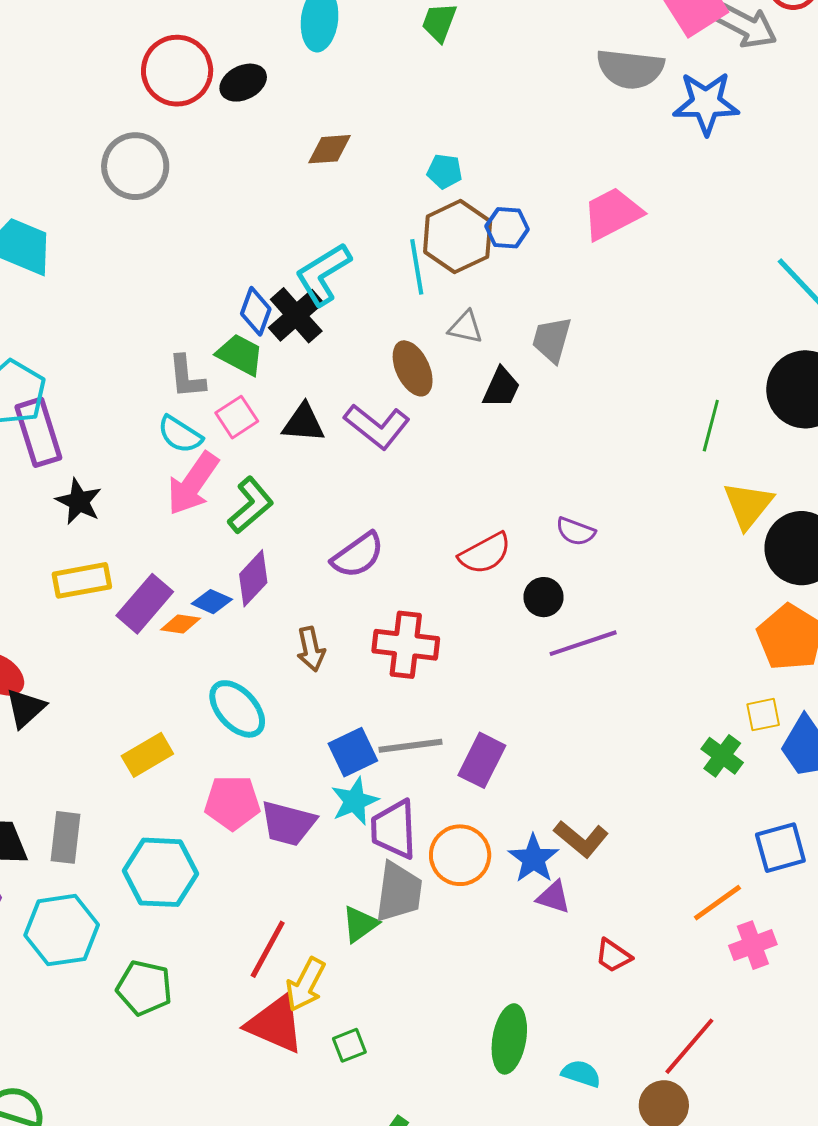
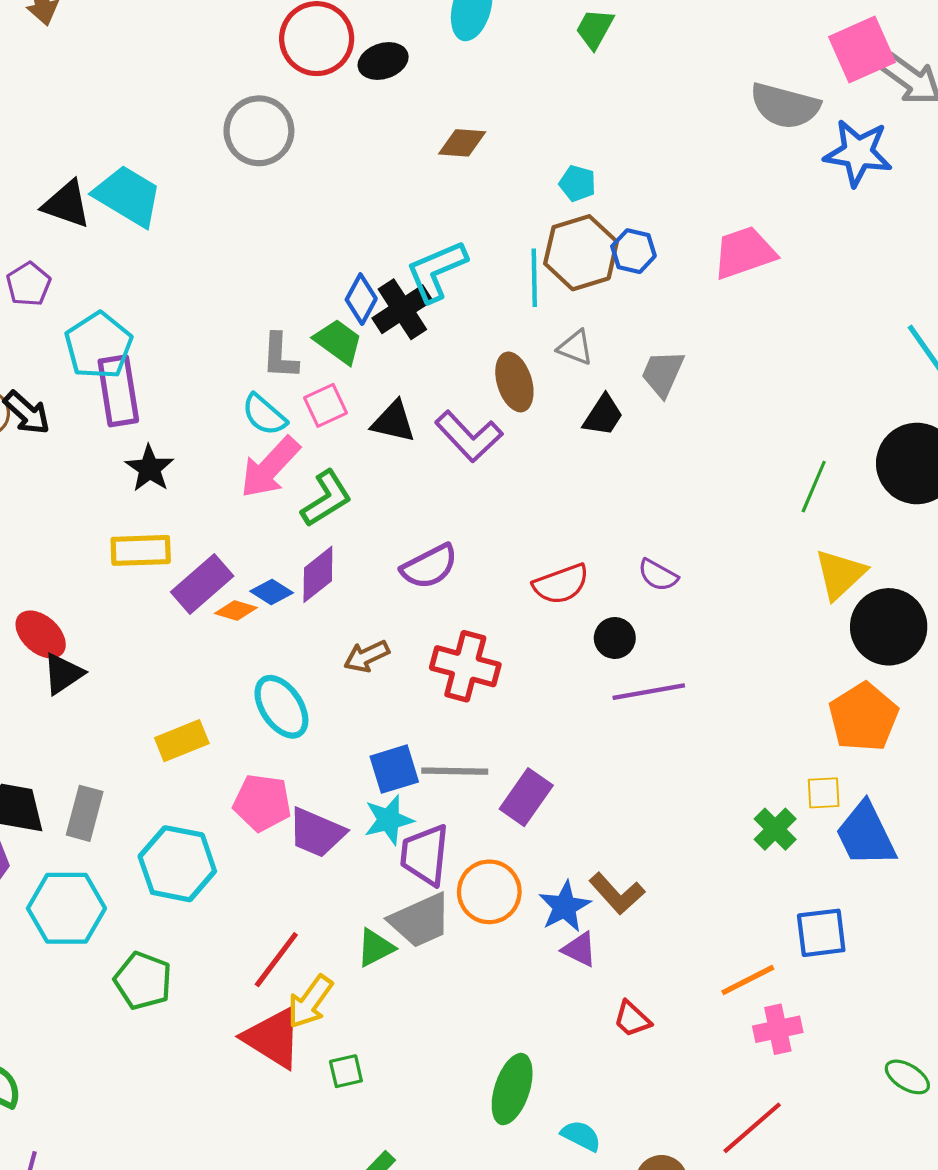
brown arrow: (311, 649) -> (367, 656), turned 69
gray trapezoid: (399, 892) -> (420, 920), turned 50
red line: (689, 1046) -> (752, 1128), moved

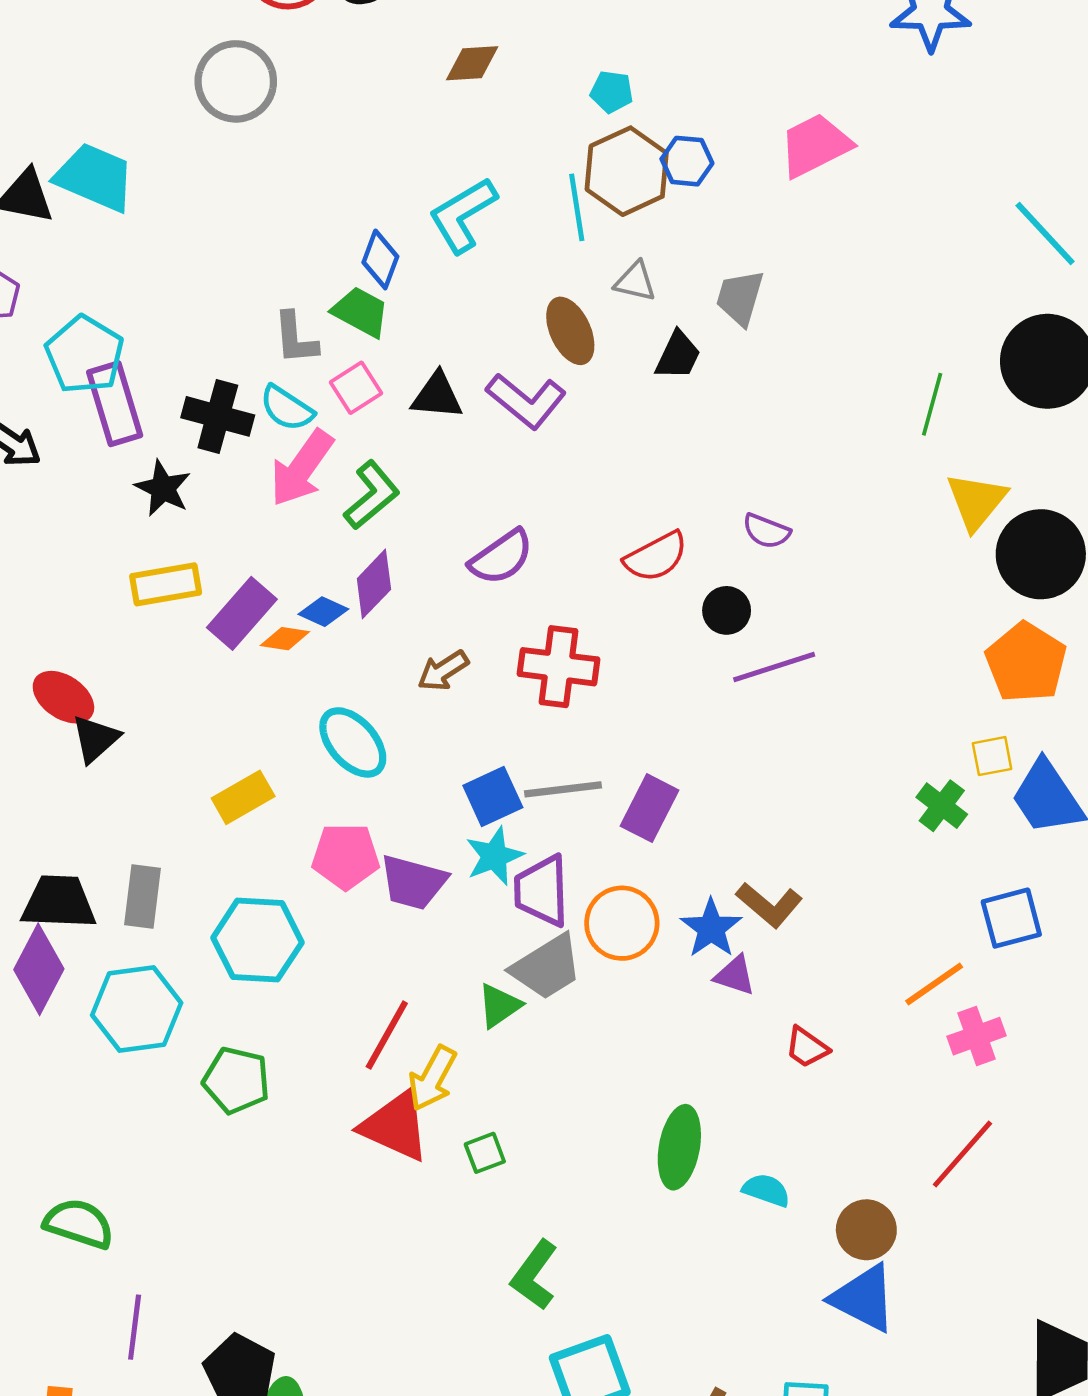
black cross: (402, 309) -> (218, 416), moved, turned -34

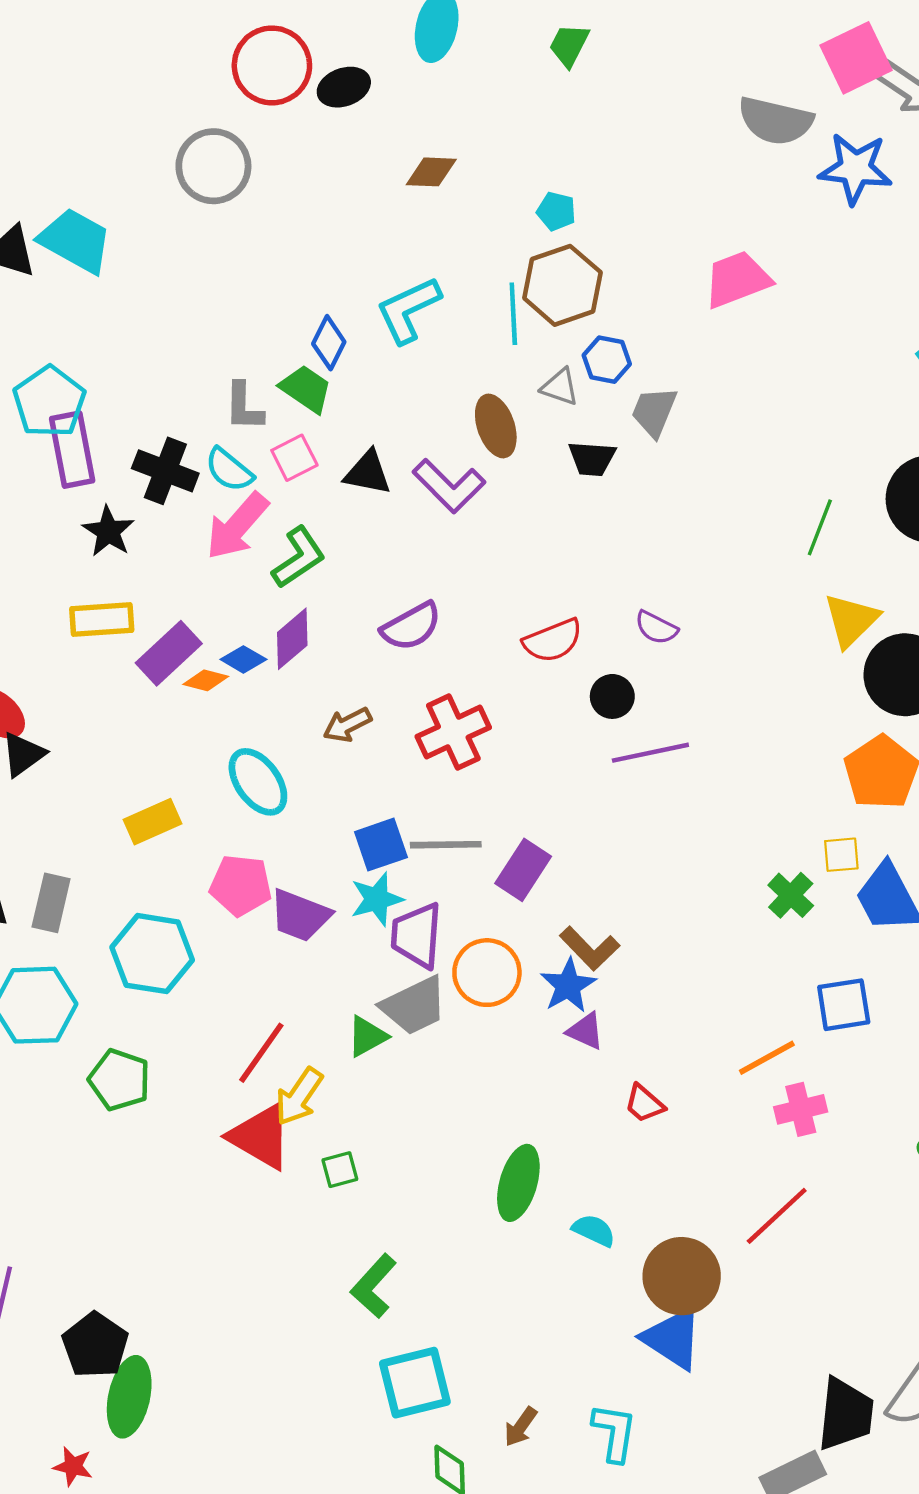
blue hexagon: (687, 161) -> (607, 360), moved
black trapezoid: (678, 355) -> (592, 459), turned 63
red cross: (559, 667) -> (453, 732), turned -38
brown L-shape: (769, 905) -> (590, 948), moved
brown circle: (866, 1230) -> (682, 1276), size x1.4

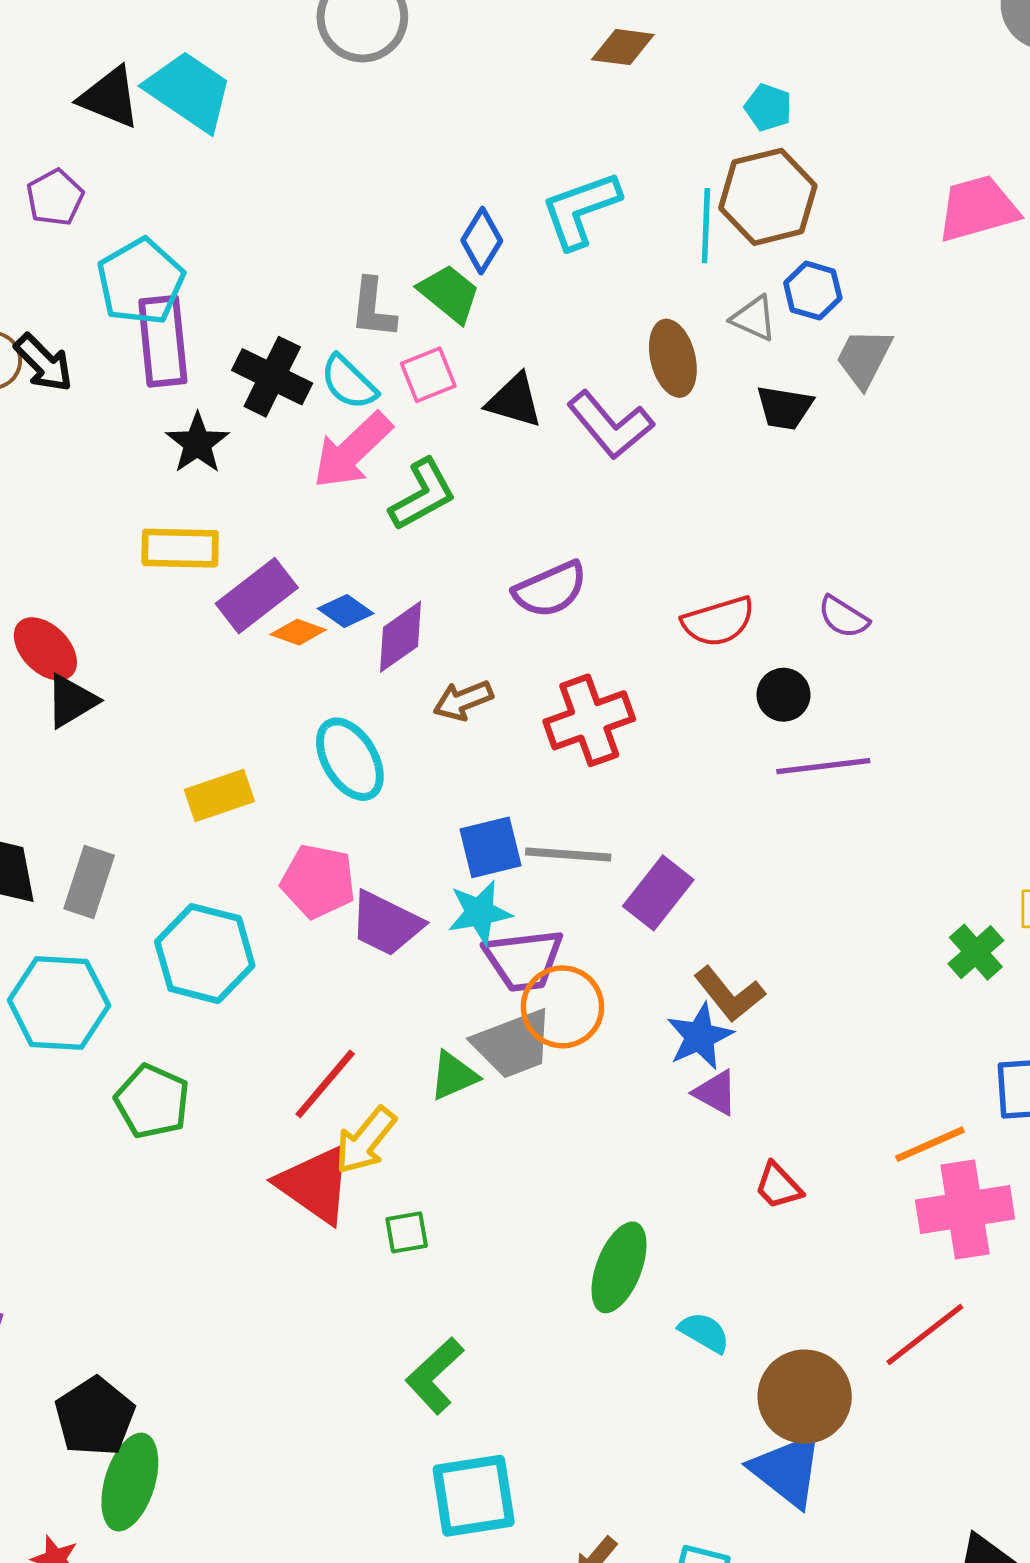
purple diamond: (292, 639) -> (401, 637), moved
purple trapezoid: (417, 935) -> (524, 960), turned -106
orange circle: (487, 973) -> (562, 1007), moved
pink cross: (801, 1109) -> (965, 1210), size x1.5

